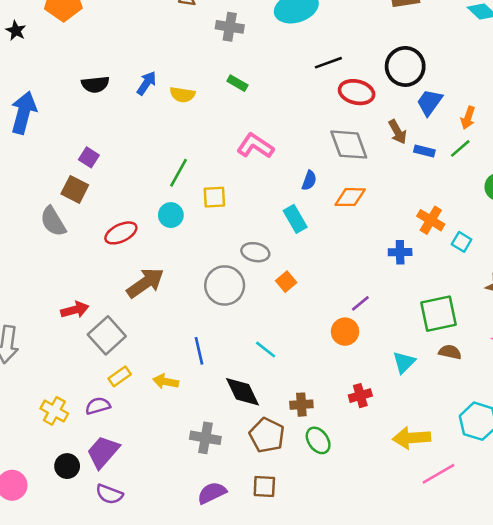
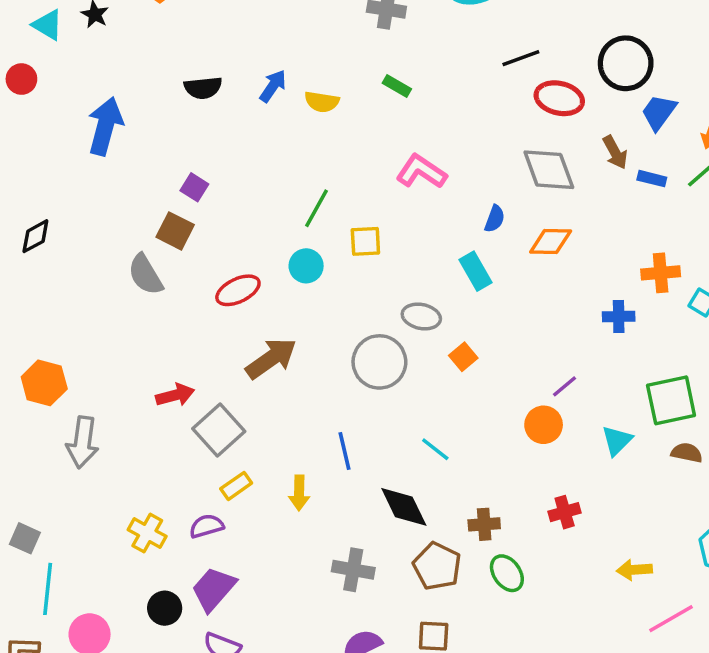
orange cross: (431, 220) -> (661, 273), turned -36
cyan triangle: (404, 362) -> (617, 440), moved
yellow arrow: (166, 382) -> (299, 493), turned -100
yellow arrow: (412, 438) -> (634, 570), size x0.7

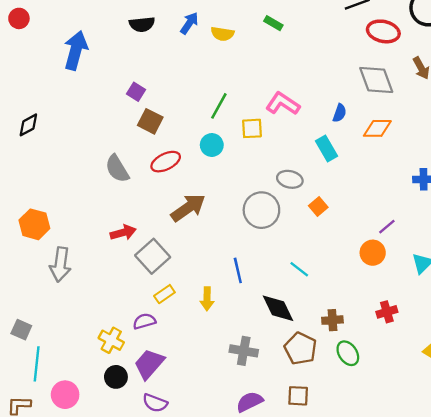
pink L-shape: (421, 172) -> (283, 104), moved
brown square: (175, 231) -> (150, 121), moved
gray semicircle: (145, 275) -> (117, 169), moved
yellow cross: (147, 533) -> (111, 340), moved

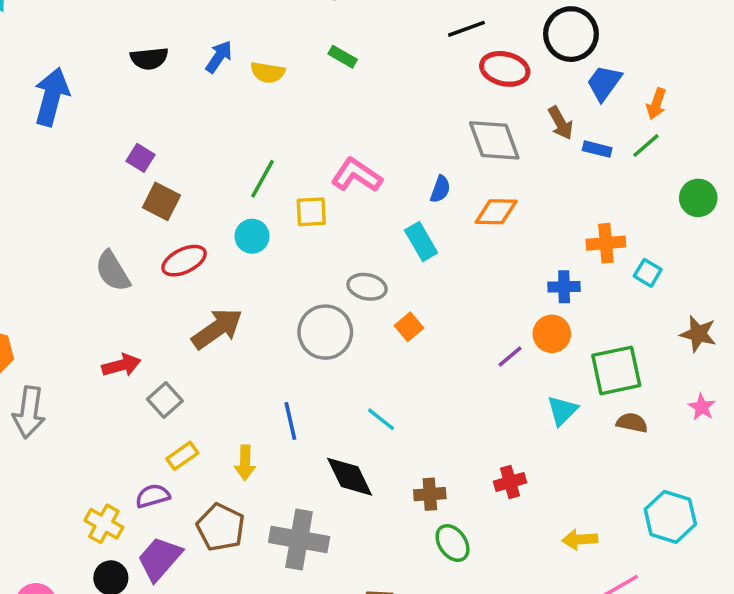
orange circle: (373, 253) -> (552, 334), moved
gray square: (153, 256) -> (165, 400), size x0.7
brown pentagon: (301, 349) -> (221, 527), moved
gray cross: (244, 351) -> (299, 539), size x1.4

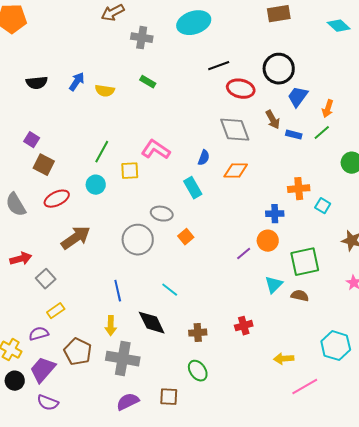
brown semicircle: (632, 423) -> (300, 296), moved
yellow arrow: (245, 463) -> (111, 326), moved
green ellipse: (452, 543) -> (198, 371), moved

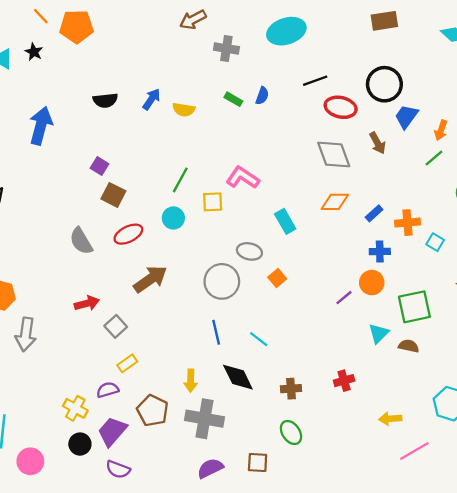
blue rectangle: (294, 135) -> (374, 213), moved, turned -56
blue semicircle: (204, 158) -> (262, 96), moved
blue line: (118, 291) -> (216, 332), moved

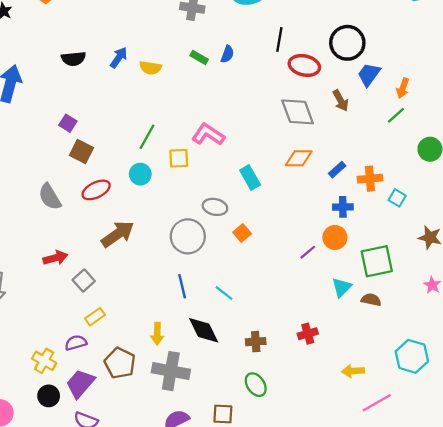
black line: (315, 81) -> (279, 39), turned -60

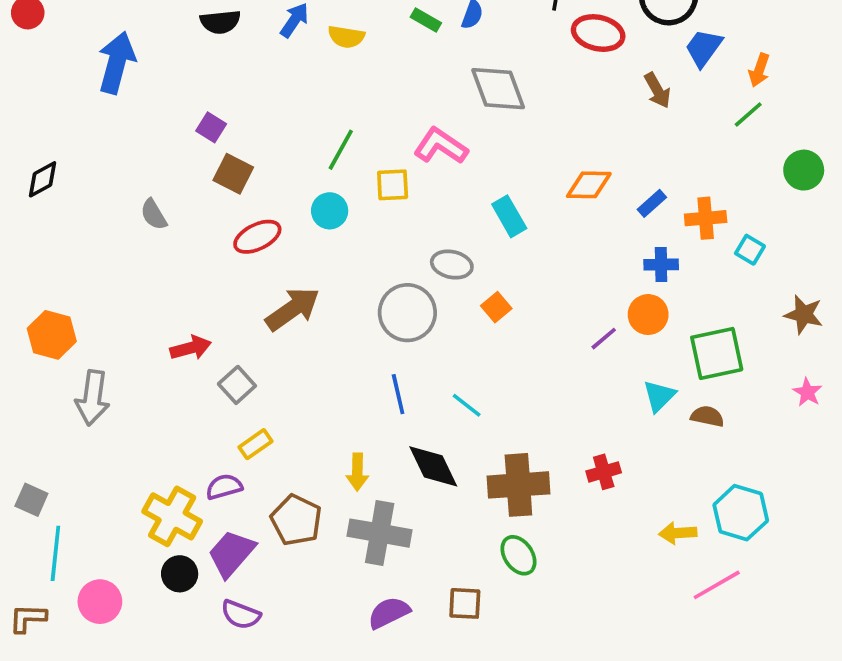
gray diamond: (298, 112) -> (498, 89), moved
gray semicircle: (50, 197) -> (154, 215), moved, size x0.7
brown cross: (256, 342) -> (518, 485), size x1.8
cyan hexagon: (412, 356) -> (741, 513), moved
yellow cross: (44, 361) -> (172, 516), size x1.4

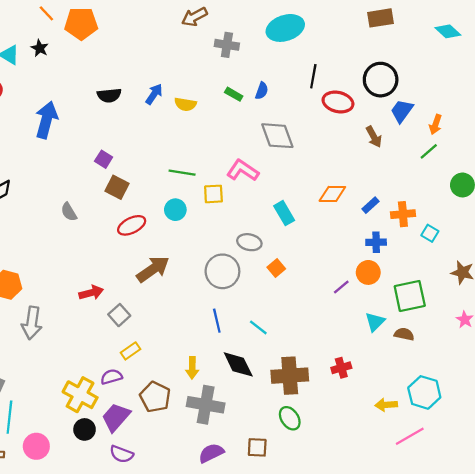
green line: (341, 150) -> (182, 173), turned 70

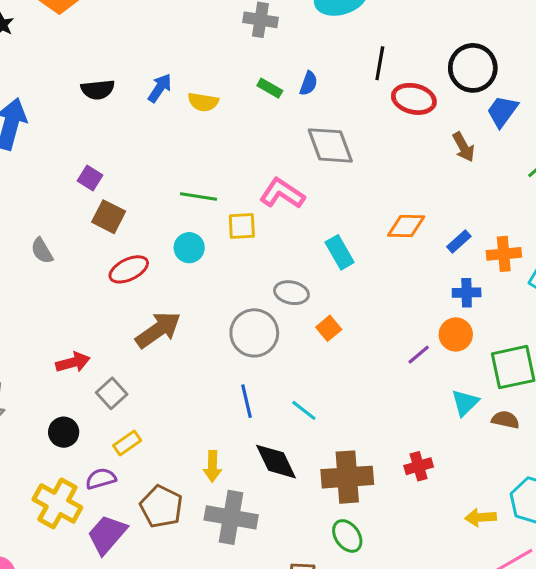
black circle: (85, 429) -> (64, 432), moved

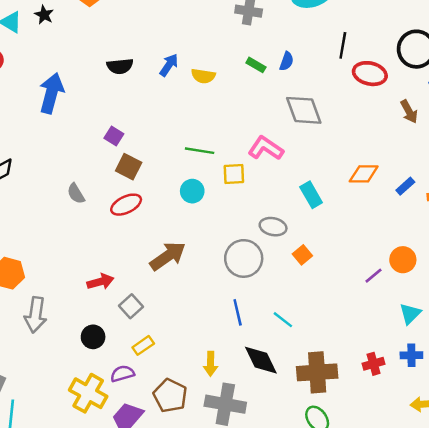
red ellipse: (129, 269) -> (126, 205), moved
blue cross: (467, 293) -> (411, 355), moved

